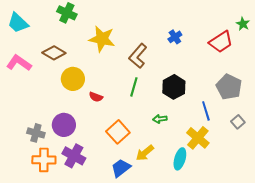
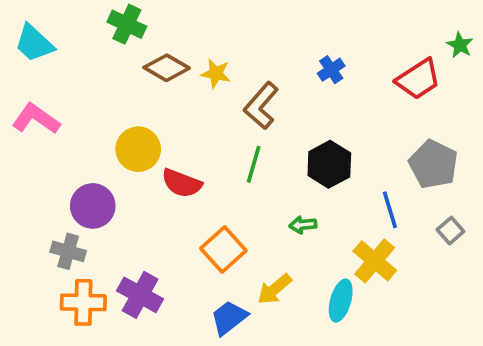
yellow star: (102, 39) -> (216, 73), moved, size x0.6
brown diamond: (54, 53) -> (167, 68), moved
red semicircle: (96, 97) -> (182, 183), size x1.5
purple circle: (64, 125) -> (93, 206), moved

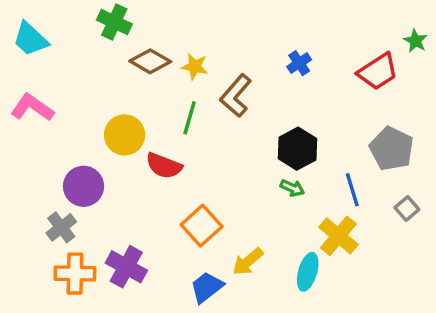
green line: (254, 164) -> (190, 118), moved
green arrow: (303, 225) -> (292, 188), moved, turned -150
gray cross: (68, 251) -> (61, 227), turned 36

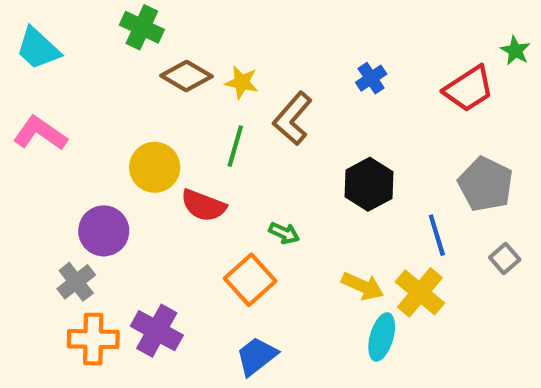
green arrow: (292, 188) -> (284, 233), moved
yellow arrow: (248, 262) -> (363, 286), moved, turned -116

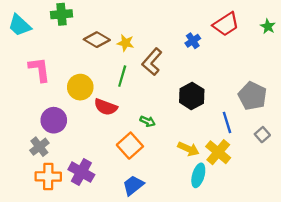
green cross: (142, 27) -> (61, 14), moved, turned -30
red trapezoid: (469, 89) -> (226, 24), moved
pink L-shape: (40, 133) -> (39, 69), moved, turned 48

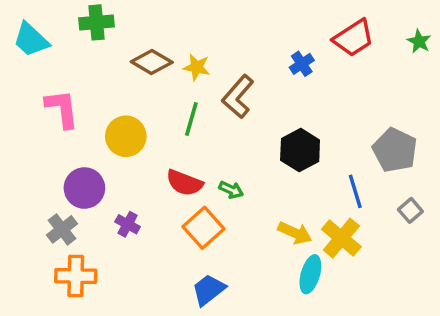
red semicircle: (106, 107) -> (184, 183), moved
purple cross: (81, 172) -> (128, 224), moved, size x0.6

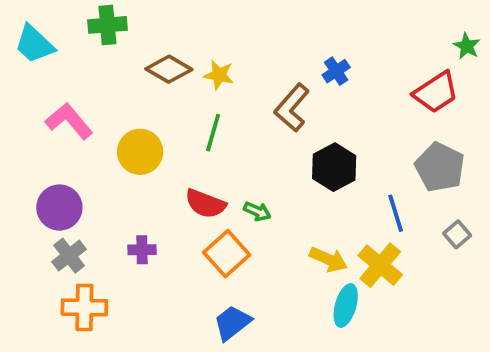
red trapezoid: (353, 38) -> (436, 92), moved
brown L-shape: (238, 97) -> (292, 108), moved
pink L-shape: (62, 109) -> (69, 121), turned -33
purple circle: (84, 188) -> (59, 208), moved
purple cross: (128, 224) -> (142, 250), turned -30

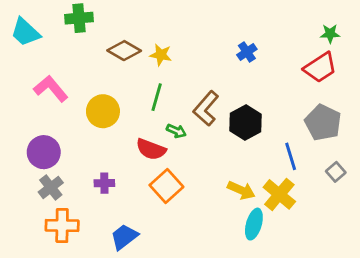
green star: (467, 46) -> (330, 34), moved, turned -30
brown L-shape: (292, 108) -> (206, 108), moved
green arrow: (257, 211) -> (176, 131), moved
blue trapezoid: (232, 323) -> (124, 237), moved

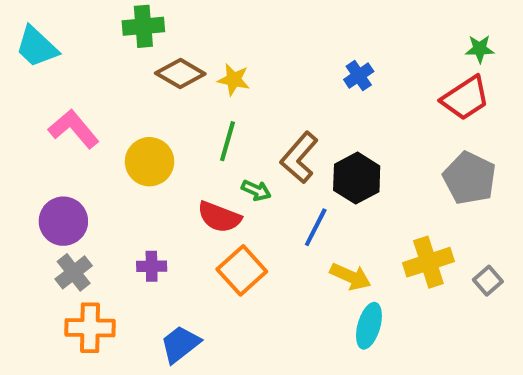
green cross: (79, 18) -> (143, 26), moved
blue line: (291, 156) -> (316, 227), moved, turned 44
gray square: (336, 172) -> (488, 281), moved
yellow cross: (279, 194) -> (428, 262), moved, turned 32

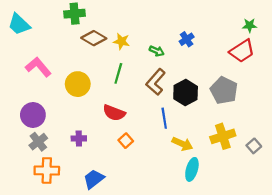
gray pentagon: (469, 178) -> (224, 90), moved
green arrow: (256, 190) -> (157, 51), moved
blue line: (316, 227) -> (164, 118), turned -36
orange square: (242, 270) -> (126, 141), size x0.6

